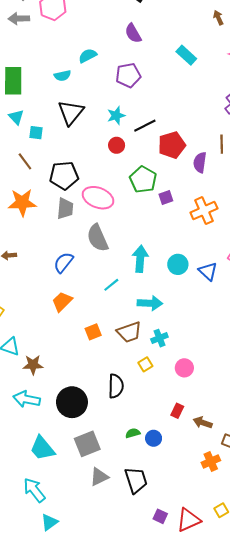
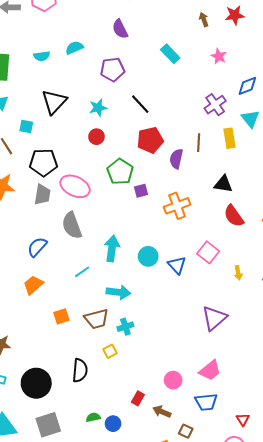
cyan semicircle: (62, 76) -> (42, 56), moved
black line: (145, 126) -> (140, 104), moved, turned 70
cyan square: (36, 133) -> (26, 126), moved
pink circle: (184, 368) -> (173, 380), moved

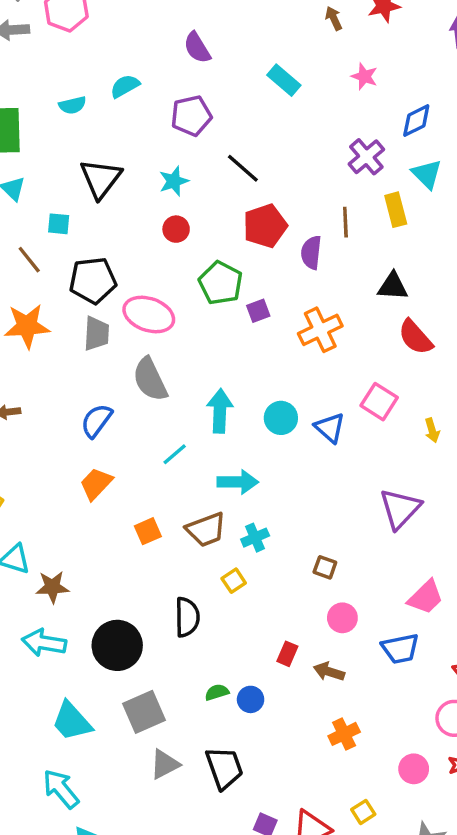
pink trapezoid: (210, 370) -> (426, 597), moved
brown square: (186, 431) -> (325, 567), moved

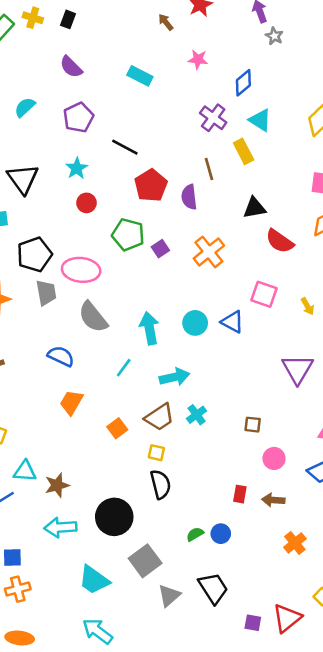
blue semicircle: (96, 421) -> (61, 356), turned 92
yellow square: (234, 581) -> (156, 453), moved, turned -30

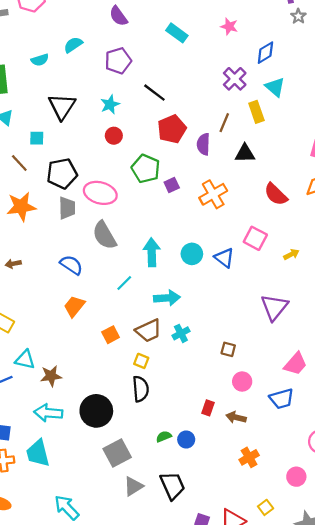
brown line: (209, 169) -> (224, 123), turned 30
black triangle: (254, 208) -> (245, 154), moved
yellow arrow: (308, 306) -> (291, 254), turned -96
cyan trapezoid: (94, 580) -> (38, 453), moved, turned 32

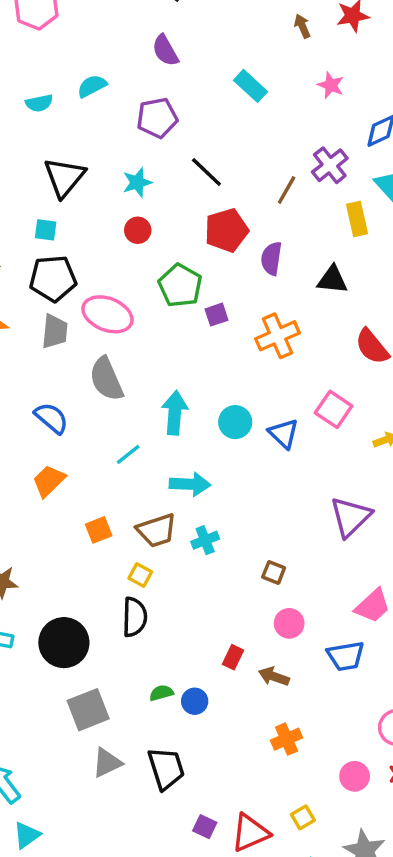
brown line: (224, 123) -> (287, 190), moved
cyan square: (37, 138) -> (46, 230), moved

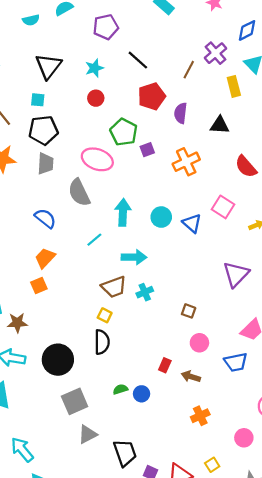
pink ellipse: (107, 314) -> (97, 159), moved
orange square: (99, 530) -> (39, 285), moved
black trapezoid: (166, 768) -> (125, 453), moved

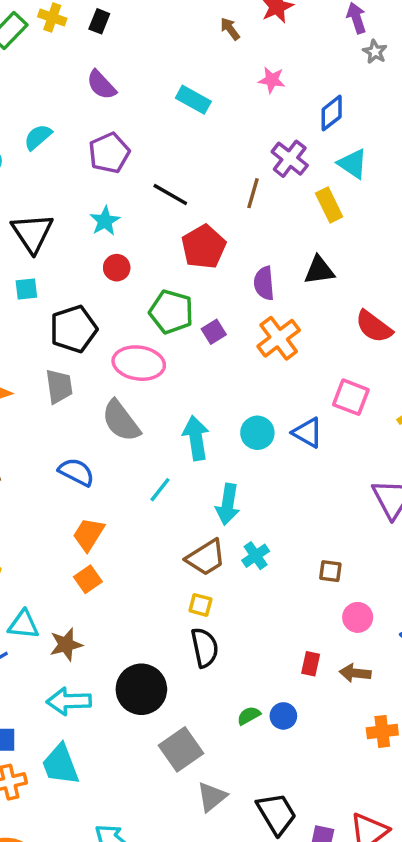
purple semicircle: (181, 113) -> (264, 283), moved
black pentagon: (43, 130) -> (73, 329), moved
cyan arrow: (134, 257) -> (228, 504), turned 110
orange cross: (200, 416) -> (382, 731), turned 30

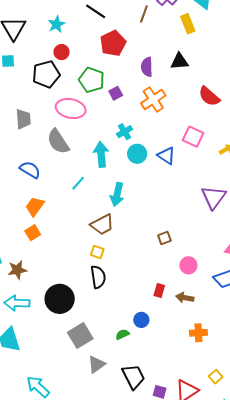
black pentagon: (73, 329) -> (46, 74), moved
cyan cross: (256, 556) -> (124, 132), moved
brown square: (330, 571) -> (164, 238), moved, turned -32
green semicircle: (249, 716) -> (122, 334), moved

